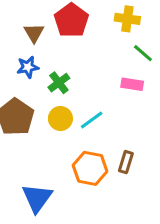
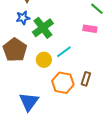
green cross: (59, 83) -> (43, 28), size x1.5
yellow circle: (60, 118) -> (44, 60), moved

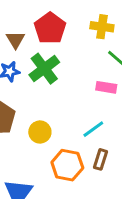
green cross: (43, 28) -> (44, 69), moved
cyan line: (64, 52) -> (93, 129), moved

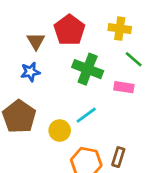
green cross: (44, 69) -> (88, 69), moved, turned -32
cyan line: (93, 129) -> (86, 115), moved

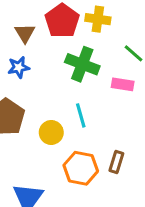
yellow cross: (120, 29) -> (98, 19), moved
cyan line: (86, 115) -> (81, 115), turned -70

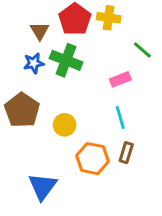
green cross: (82, 64) -> (66, 60), moved
pink rectangle: (123, 84) -> (120, 79), moved, turned -30
cyan line: (81, 115) -> (120, 117), moved

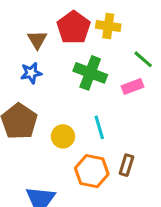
green cross: (66, 60) -> (90, 73), moved
pink rectangle: (120, 79) -> (132, 87), moved
cyan line: (120, 117) -> (99, 127), moved

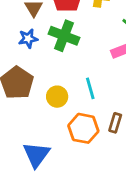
green cross: (90, 73) -> (64, 36), moved

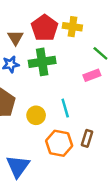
green cross: (64, 36) -> (42, 62), turned -30

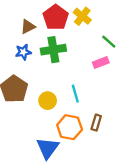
yellow cross: (72, 27) -> (82, 16), turned 30
brown triangle: (15, 38) -> (28, 27), turned 35
blue triangle: (18, 166) -> (48, 148), moved

